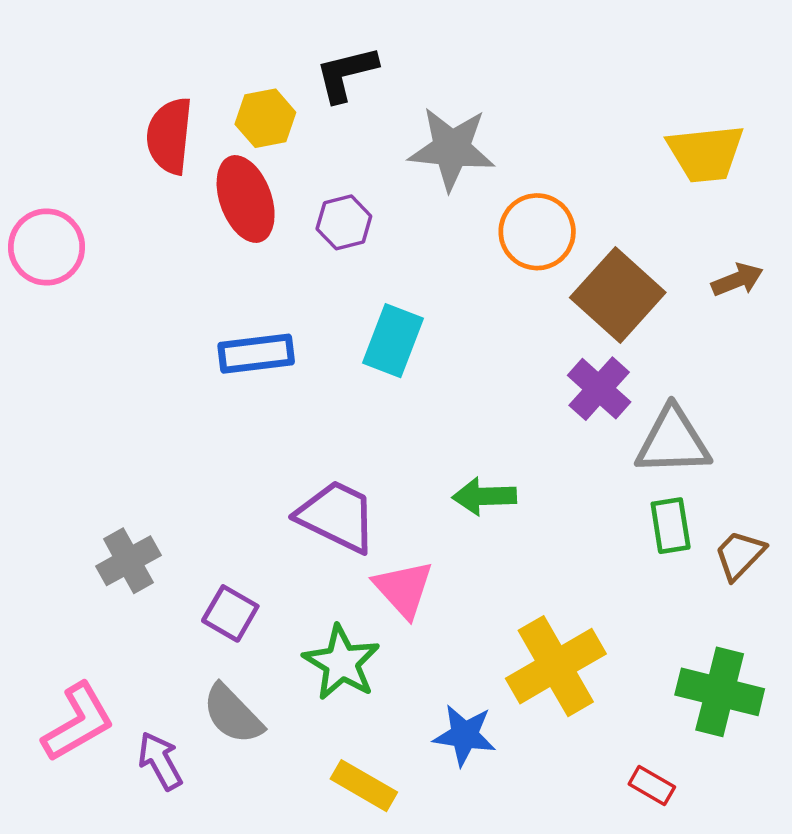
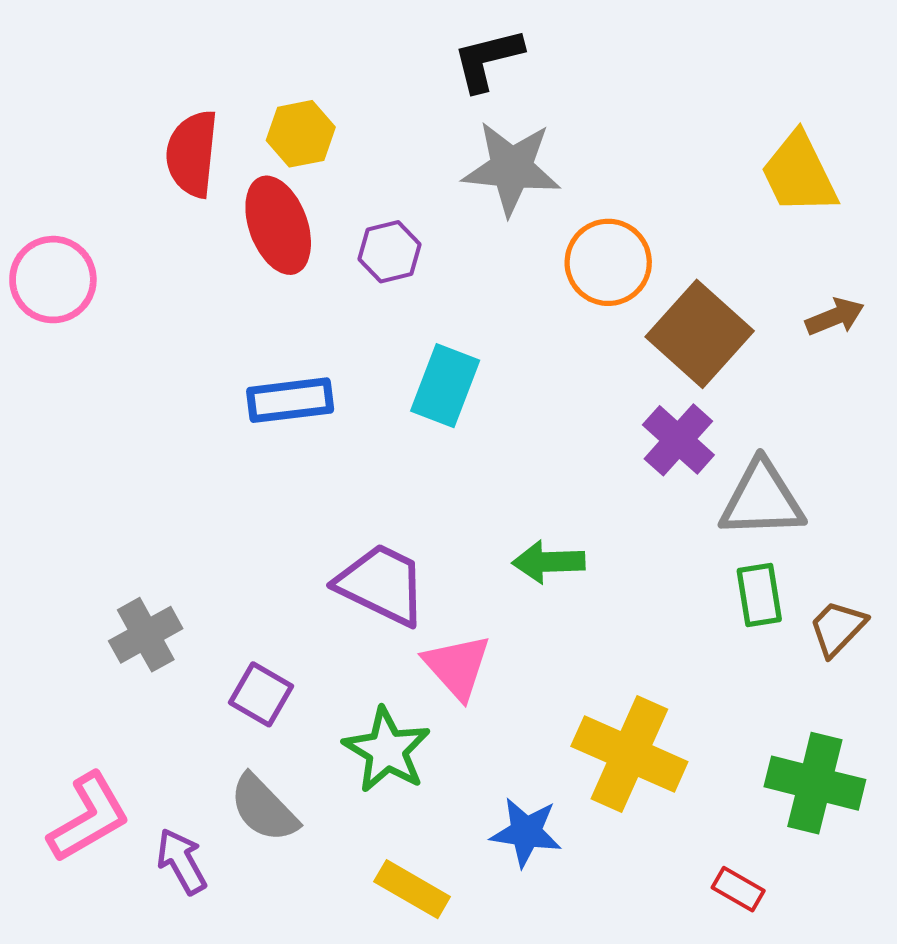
black L-shape: (346, 74) -> (488, 60), moved
yellow trapezoid: (706, 153) -> (799, 174), turned 70
yellow cross: (556, 666) -> (629, 754), turned -36

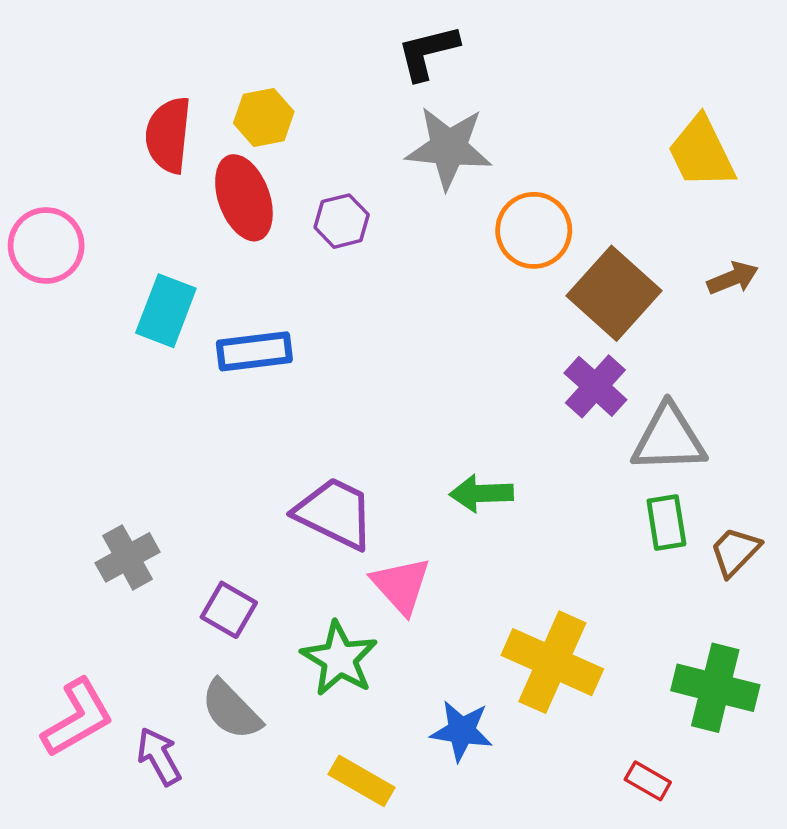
cyan rectangle: (445, 386) -> (166, 311), moved

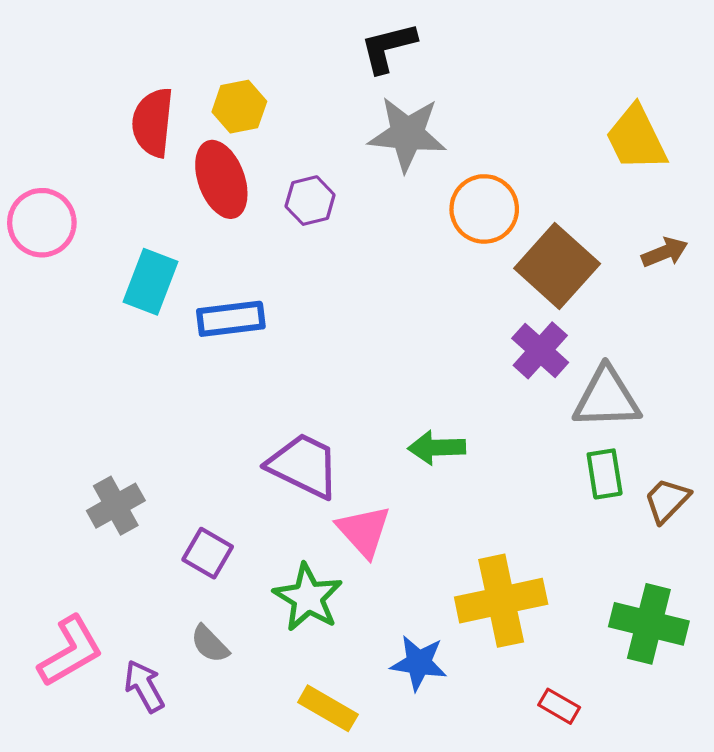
yellow cross: (552, 662) -> (501, 601), turned -36
gray semicircle: (231, 710) -> (210, 644), size x0.7
red rectangle: (648, 781) -> (559, 706), moved

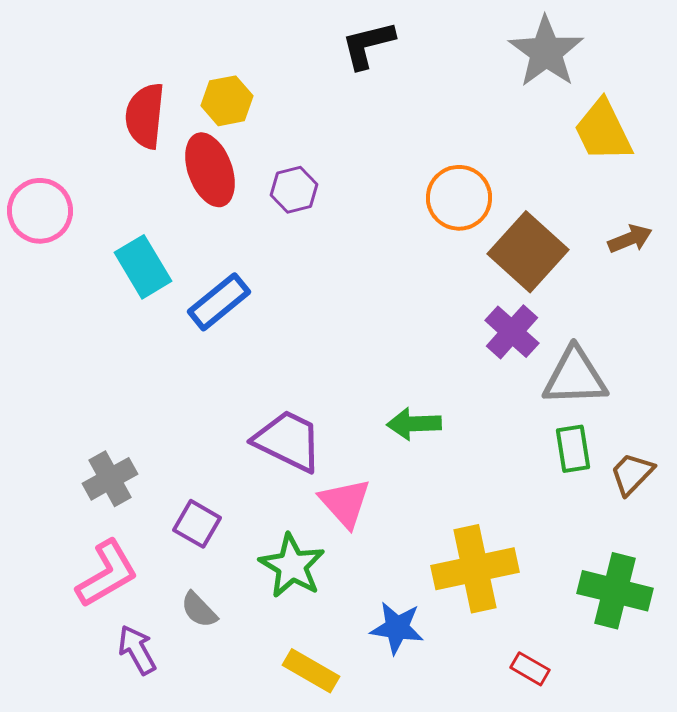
gray star: (407, 134) -> (546, 52), moved, turned 30
cyan rectangle: (151, 282) -> (143, 267), turned -52
blue rectangle: (231, 319) -> (219, 302), turned -32
pink L-shape: (70, 651) -> (107, 574), moved

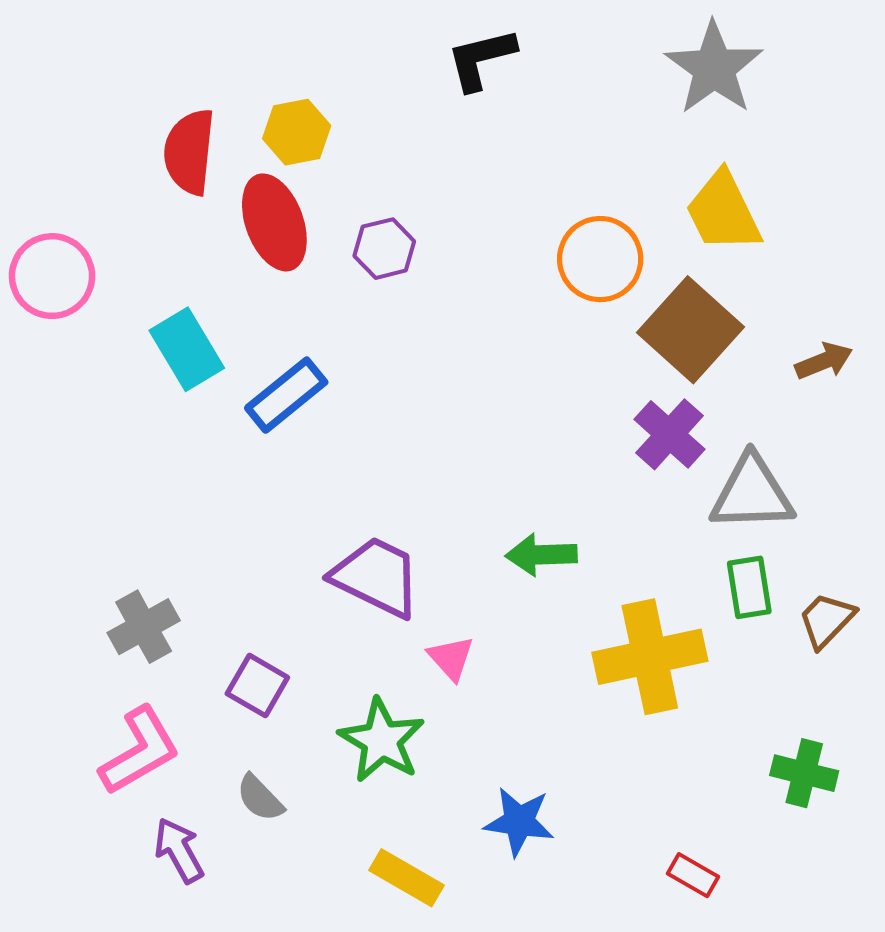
yellow trapezoid: (603, 131) -> (723, 212), moved
brown arrow: (630, 239) -> (824, 361), moved
pink triangle: (345, 503) -> (451, 658), size x0.7
yellow cross: (475, 569) -> (650, 657), moved
green cross: (615, 591) -> (804, 773), size x0.7

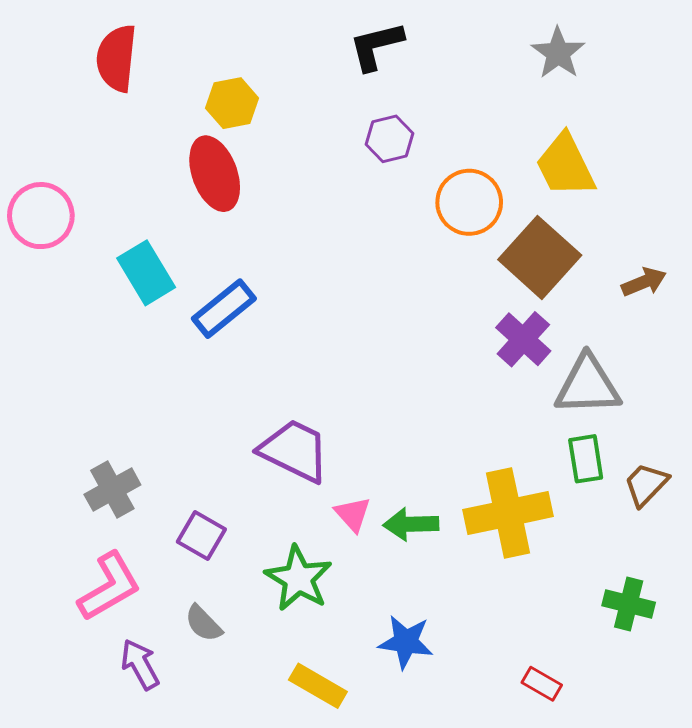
gray star: (714, 68) -> (558, 53), size x0.7
red semicircle: (189, 152) -> (117, 58), moved
purple hexagon: (384, 249) -> (389, 139), moved
green arrow: (541, 555) -> (411, 524), moved

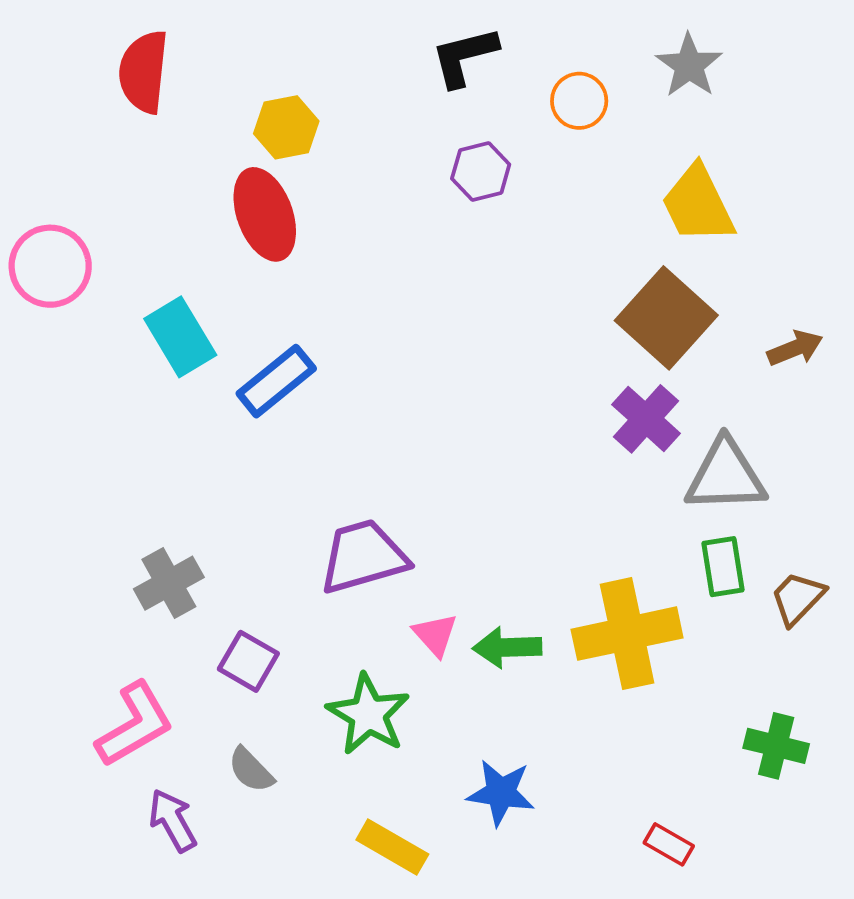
orange circle: (469, 202) -> (579, 101), moved, size x0.7
purple trapezoid: (294, 451) -> (363, 557), turned -42
gray cross: (112, 490) -> (169, 583), moved

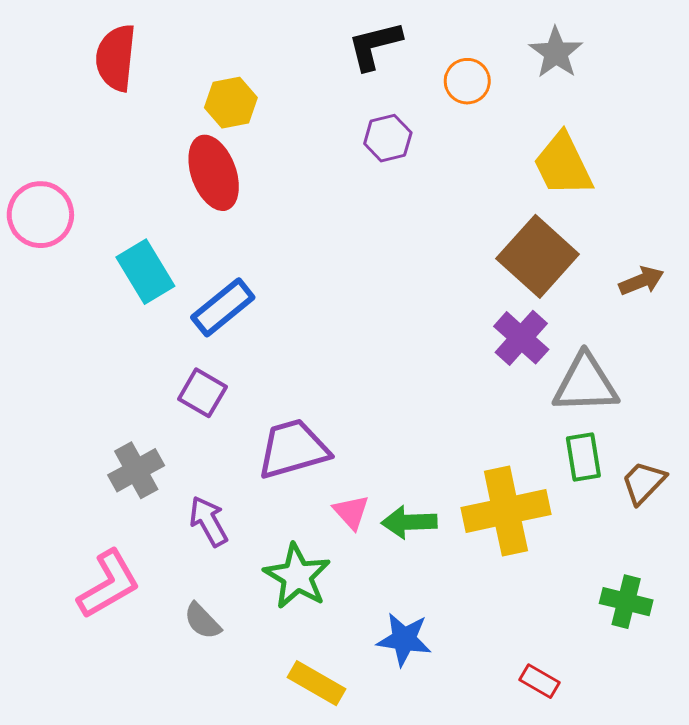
purple square: (248, 661) -> (202, 393), moved
purple arrow: (173, 820) -> (209, 521), moved

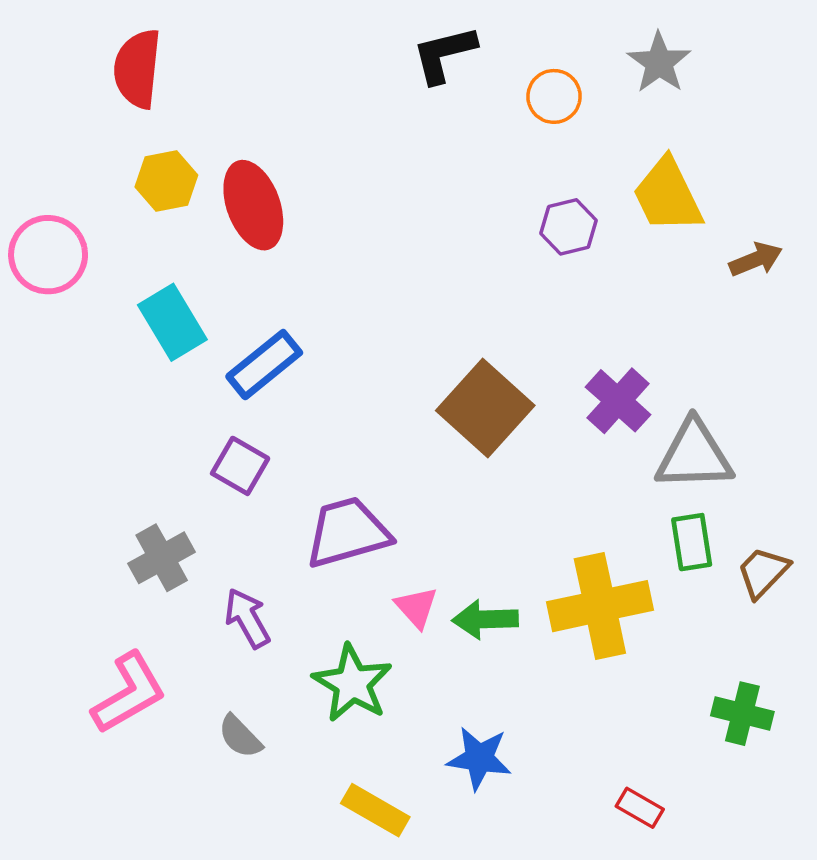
yellow hexagon: (231, 103) -> (166, 181), moved
purple hexagon: (388, 138) -> (569, 227), moved
brown square: (538, 256) -> (485, 408), moved
brown arrow: (641, 281) -> (756, 259), moved

